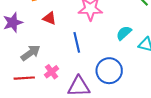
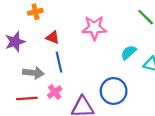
blue line: (77, 42) -> (59, 62), moved
gray arrow: (31, 53) -> (33, 73), turned 42

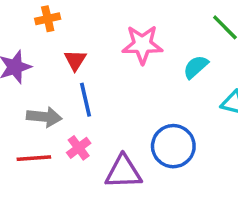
red triangle: (53, 37) -> (75, 60), turned 40
cyan semicircle: (129, 52) -> (196, 67), moved

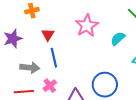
pink star: (142, 45) -> (87, 26), turned -30

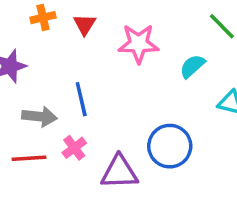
pink star: (87, 26) -> (138, 44), turned 30
red triangle: (48, 35) -> (85, 25), moved

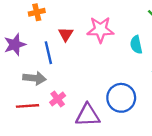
red triangle: (85, 25) -> (66, 34), moved
cyan semicircle: (192, 66) -> (136, 45), turned -60
blue line: (81, 99) -> (48, 53), moved

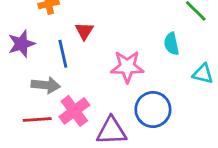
pink star: (100, 30) -> (127, 67), moved
pink cross: (58, 99) -> (74, 111), size x1.5

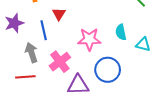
cyan semicircle: (171, 44) -> (121, 32), moved
gray arrow: (46, 85) -> (31, 53), turned -114
pink cross: (74, 111) -> (60, 62), moved

